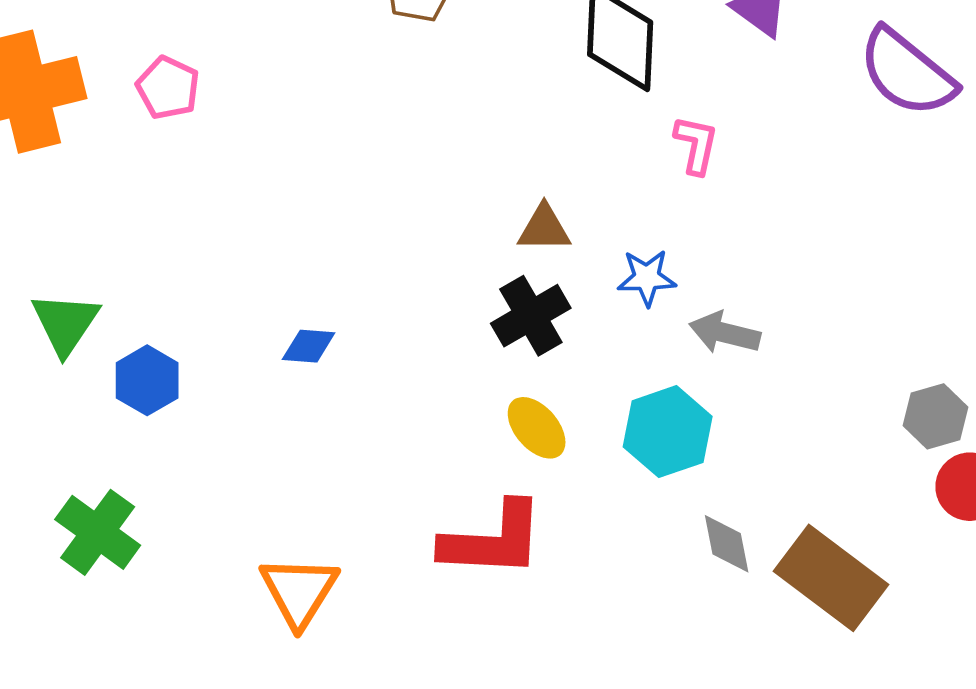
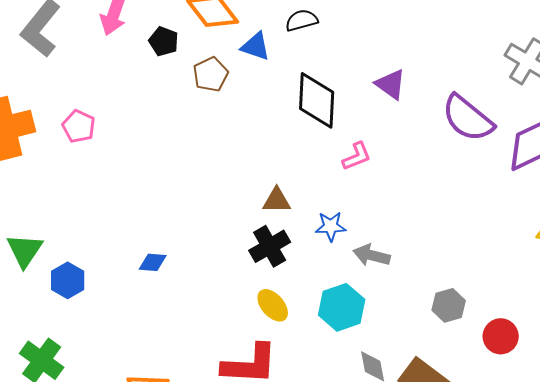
pink L-shape: (696, 145) -> (357, 156), turned 56
gray hexagon: (936, 416) -> (449, 305), moved

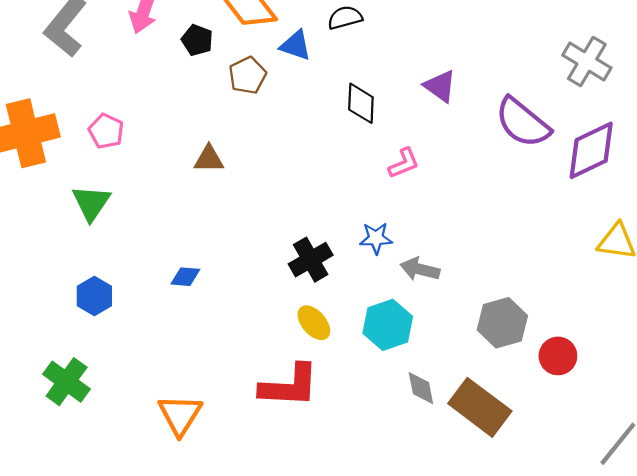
black diamond: (317, 100) -> (361, 103), size x0.7
brown triangle: (277, 200) -> (209, 159), moved
green triangle: (25, 250) -> (91, 203), moved
gray hexagon: (449, 305) -> (502, 323), size x1.4

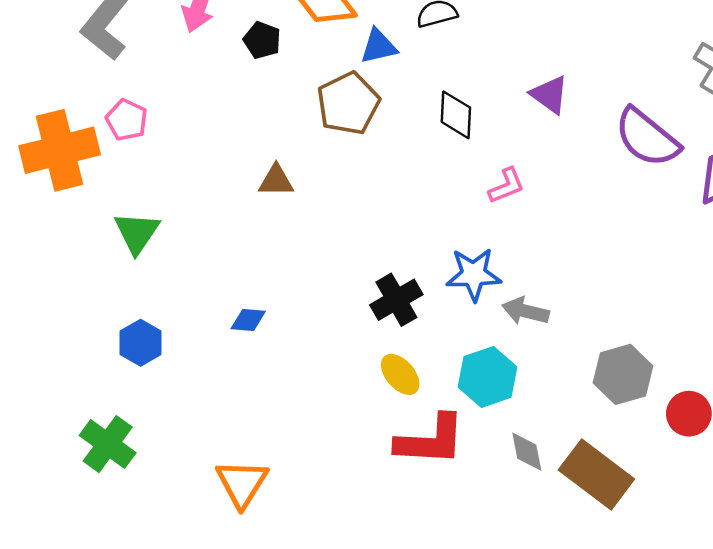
blue triangle: (296, 45) -> (379, 46), turned -32
brown pentagon: (247, 75) -> (348, 103), moved, size x1.4
pink pentagon: (106, 131) -> (127, 120), moved
blue star: (376, 238) -> (474, 274), size x1.4
red L-shape: (289, 386) -> (431, 440), moved

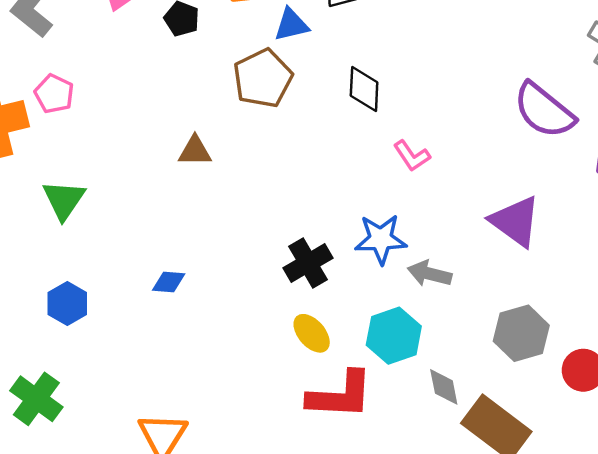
purple triangle: (550, 95) -> (515, 221), moved, size x1.4
pink L-shape: (507, 186) -> (412, 156), turned 78
gray diamond: (527, 452) -> (444, 387), moved

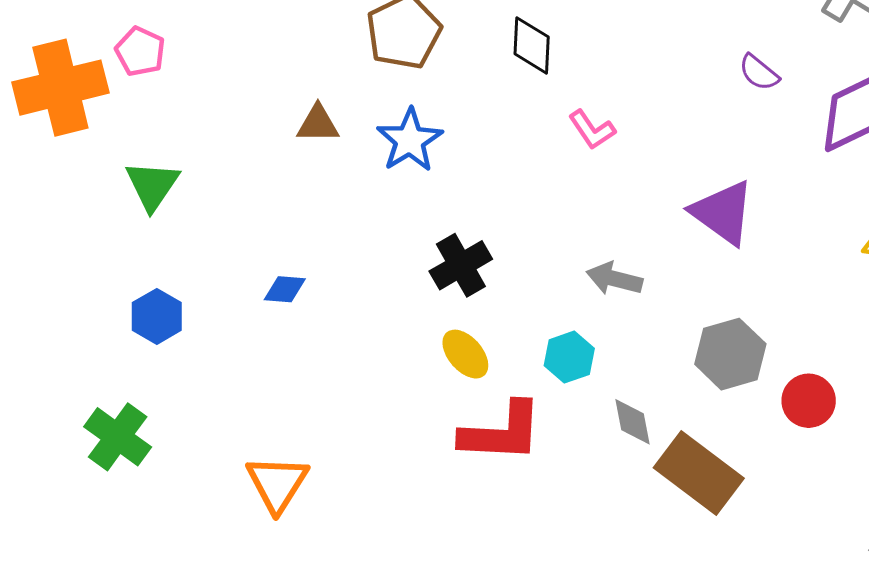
purple semicircle: (544, 110) -> (759, 73), size x0.5
blue star: (381, 239) -> (410, 140), moved, turned -30
cyan hexagon: (394, 336) -> (569, 357), size x0.7

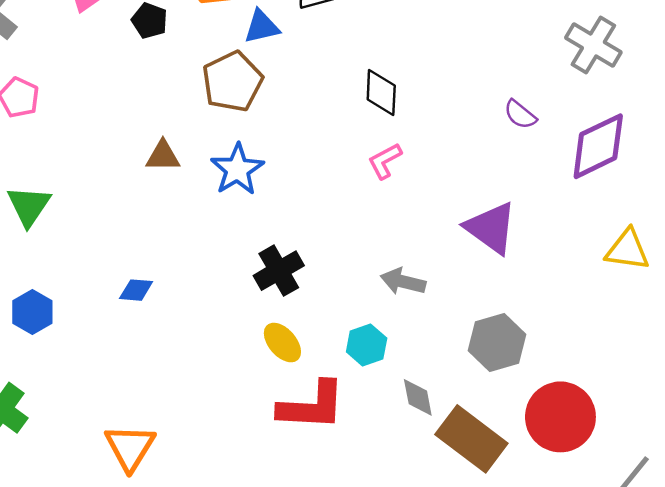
black diamond: (532, 45) -> (381, 93), moved
pink L-shape: (592, 130) -> (385, 161), turned 96
red circle: (809, 401) -> (560, 417), moved, size x1.6

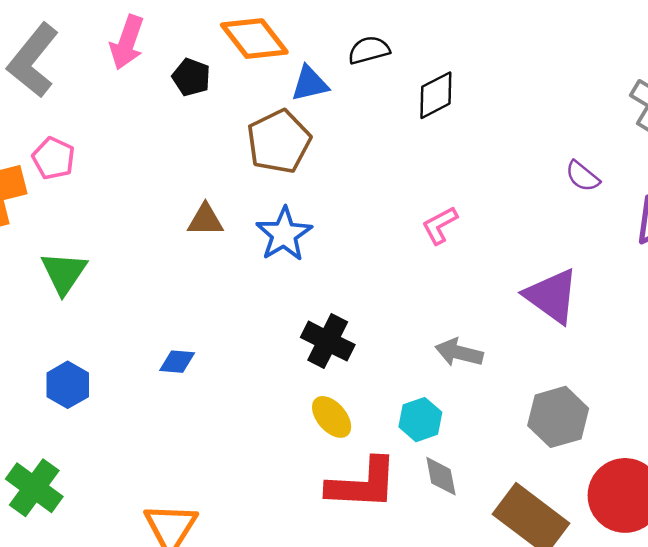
black diamond: (381, 93) -> (436, 95), moved, turned 60
black cross: (279, 271) -> (328, 341), turned -33
gray diamond: (418, 397) -> (441, 476), moved

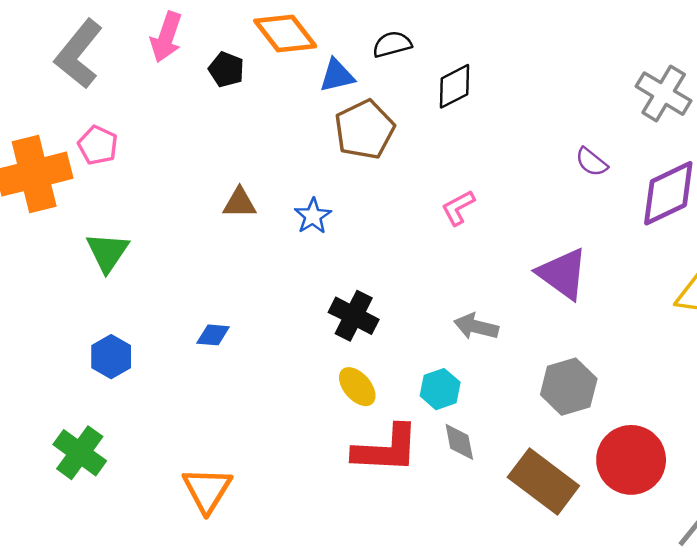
brown pentagon: (279, 142) -> (364, 130), moved
blue star: (284, 234) -> (313, 216), size x0.7

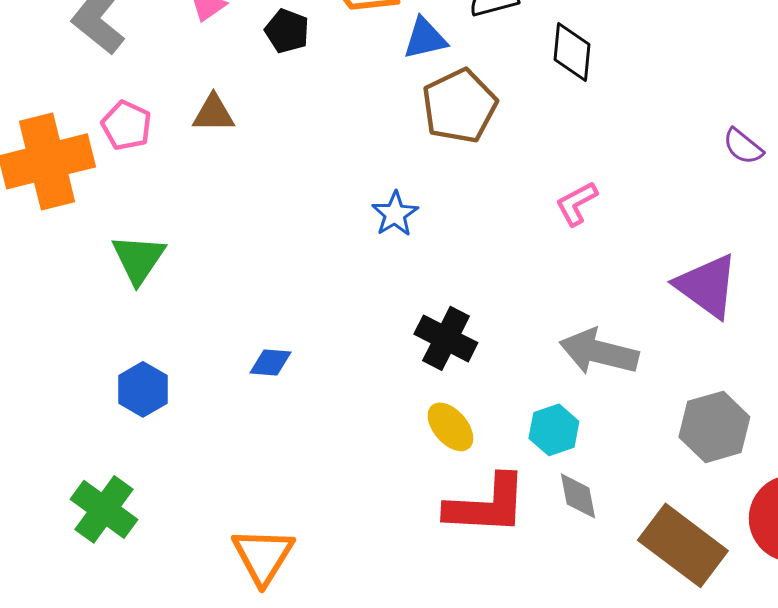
black diamond: (455, 86) -> (572, 52), turned -57
brown triangle: (240, 203) -> (213, 113), moved
gray arrow: (476, 327) -> (599, 352), size x1.4

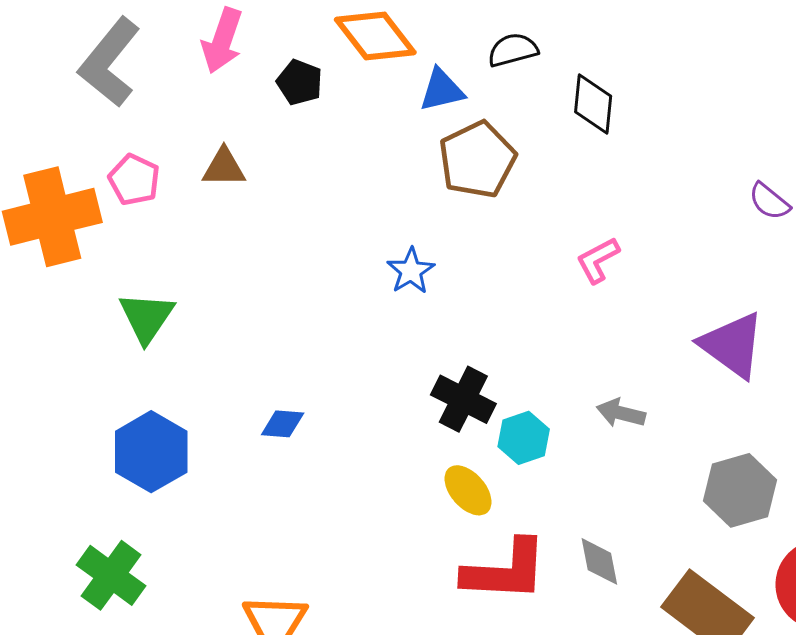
gray arrow: (599, 352) -> (621, 413), size x0.6
blue hexagon: (143, 389) -> (151, 452), size x1.4
cyan hexagon: (554, 430) -> (524, 438), moved

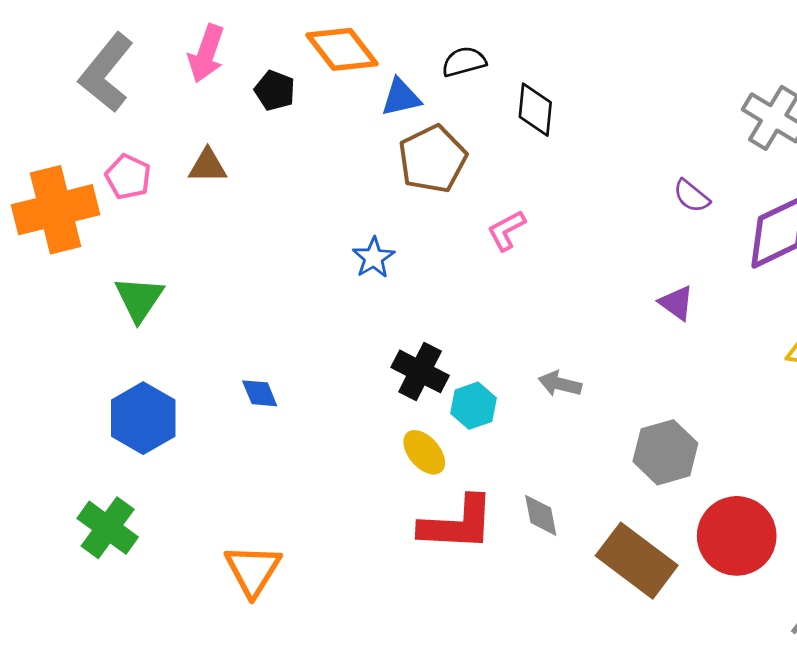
pink L-shape: (598, 260) -> (506, 230), moved
purple triangle: (732, 345) -> (676, 303), moved, size x0.6
blue diamond: (283, 424) -> (260, 393), turned 63

